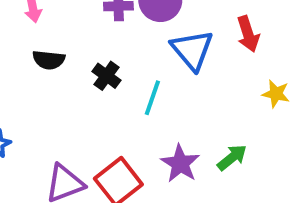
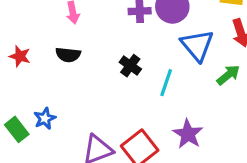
black semicircle: (49, 60) -> (68, 55), moved
green arrow: (232, 158) -> (228, 75), moved

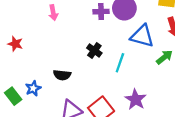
blue triangle: (197, 45) -> (142, 36), turned -35
black semicircle: (68, 55) -> (62, 75), moved

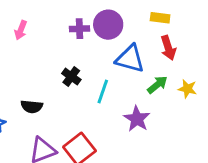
pink arrow: (53, 13) -> (21, 30), turned 32
purple star: (136, 99) -> (137, 119), moved

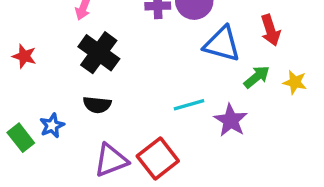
black cross: (71, 77) -> (99, 53), moved, size x1.6
cyan line: (103, 92) -> (189, 105), moved, turned 55

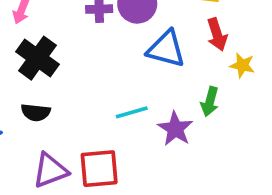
green arrow: (257, 77) -> (210, 102), moved, turned 144
yellow star: (295, 82) -> (242, 65), moved
red square: (158, 158) -> (99, 169), turned 33

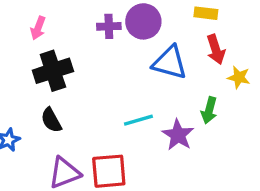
black cross: (37, 58) -> (53, 71), turned 36
black semicircle: (36, 112) -> (51, 120), turned 55

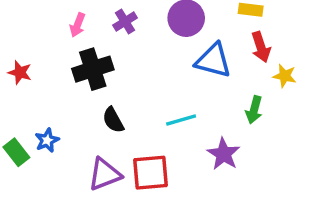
purple cross: (109, 26) -> (125, 22), moved, turned -30
black semicircle: (51, 120) -> (113, 120), moved
purple star: (178, 135) -> (224, 154), moved

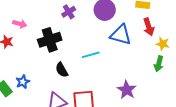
pink arrow: (78, 25) -> (20, 24), moved, turned -96
green arrow: (254, 110) -> (159, 64), moved
cyan line: (181, 120) -> (91, 55), moved

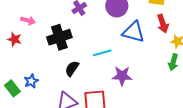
black semicircle: (62, 70) -> (72, 69), turned 63
purple star: (127, 90) -> (122, 76), moved, turned -30

